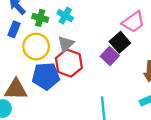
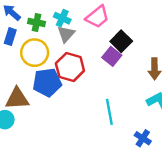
pink trapezoid: (133, 22) -> (97, 17), moved
gray triangle: (66, 44) -> (66, 34), moved

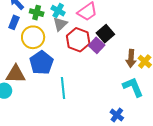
red hexagon: (70, 67) -> (78, 40), moved
blue pentagon: (47, 82) -> (41, 63), turned -30
cyan line: (109, 112) -> (63, 88), moved

